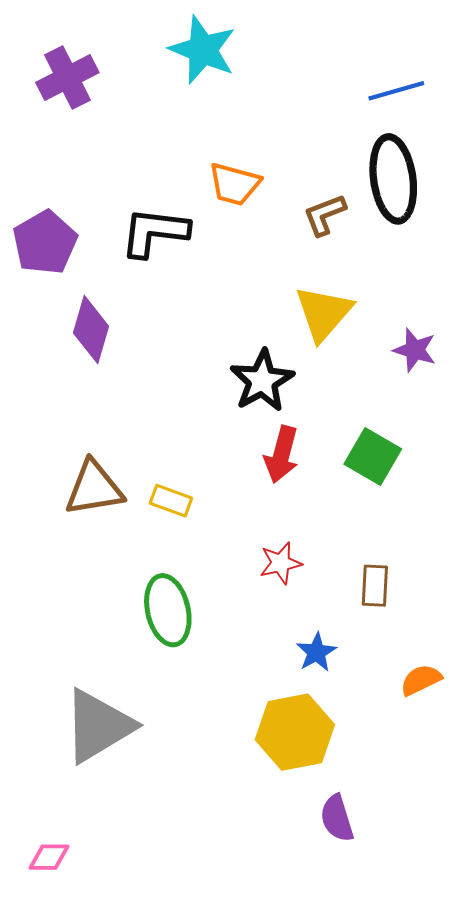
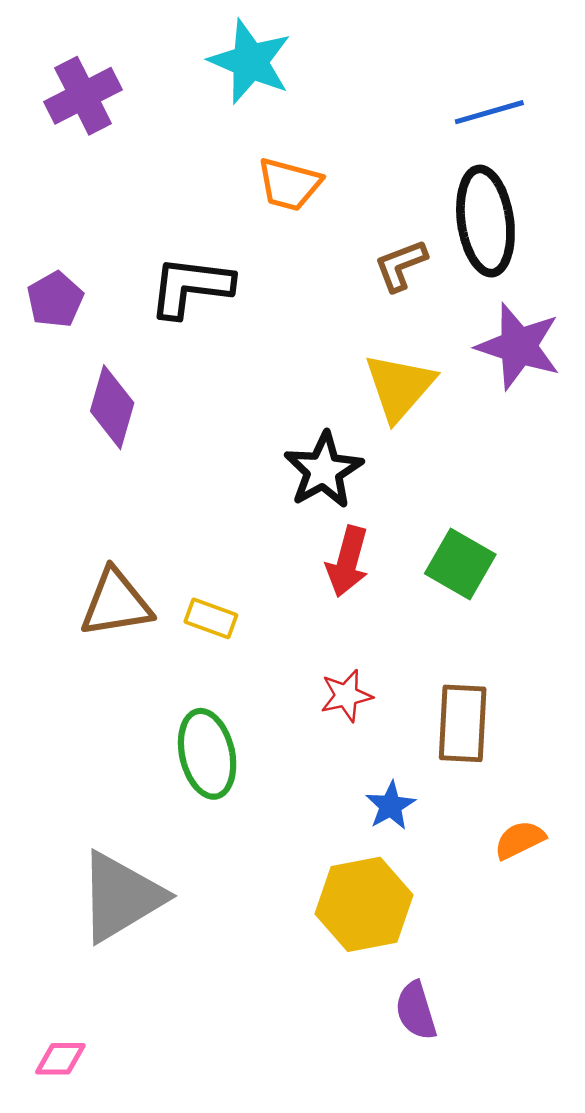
orange trapezoid: (234, 184) -> (289, 184), moved
purple pentagon: (45, 242) -> (55, 299), size x0.7
purple star: (415, 350) -> (518, 346), moved, size x1.6
brown rectangle: (375, 586) -> (463, 723), size x1.5

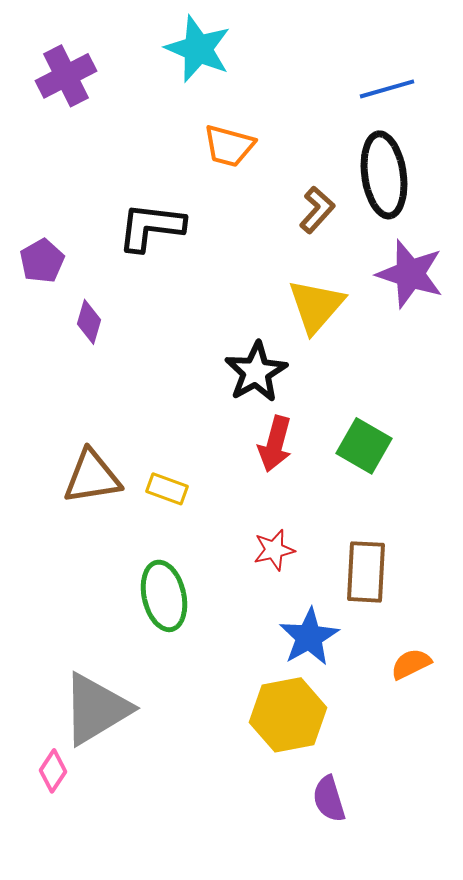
brown L-shape: (401, 265) -> (317, 210), turned 153
purple pentagon: (55, 299) -> (42, 261), moved
purple diamond: (112, 407) -> (89, 322), size x0.7
blue star: (391, 806) -> (309, 637), size x1.5
pink diamond: (60, 1059) -> (53, 771), moved, turned -57

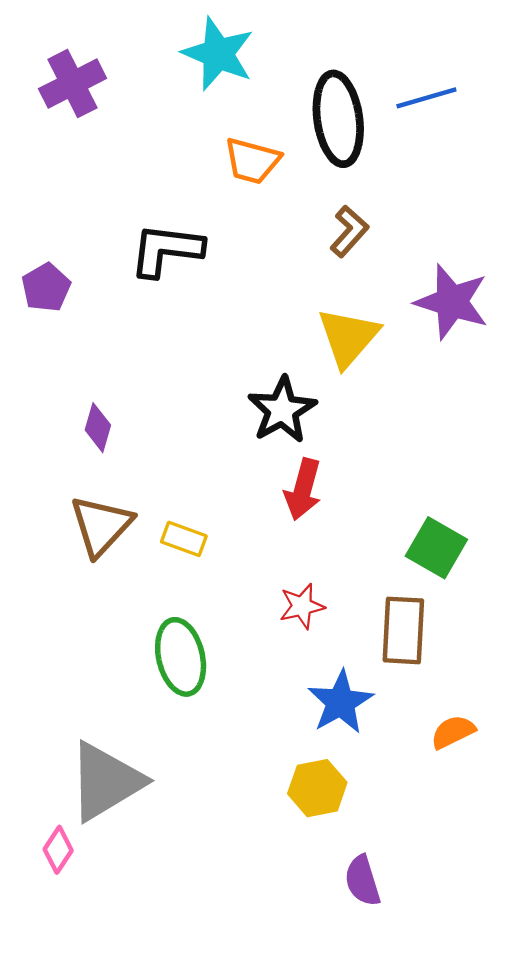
black ellipse: (384, 175) -> (338, 119), moved
purple diamond: (89, 322) -> (98, 428), moved
green square: (364, 446) -> (436, 548), moved
brown triangle: (92, 477) -> (101, 526), turned -38
yellow hexagon: (288, 715) -> (317, 788), size x0.7

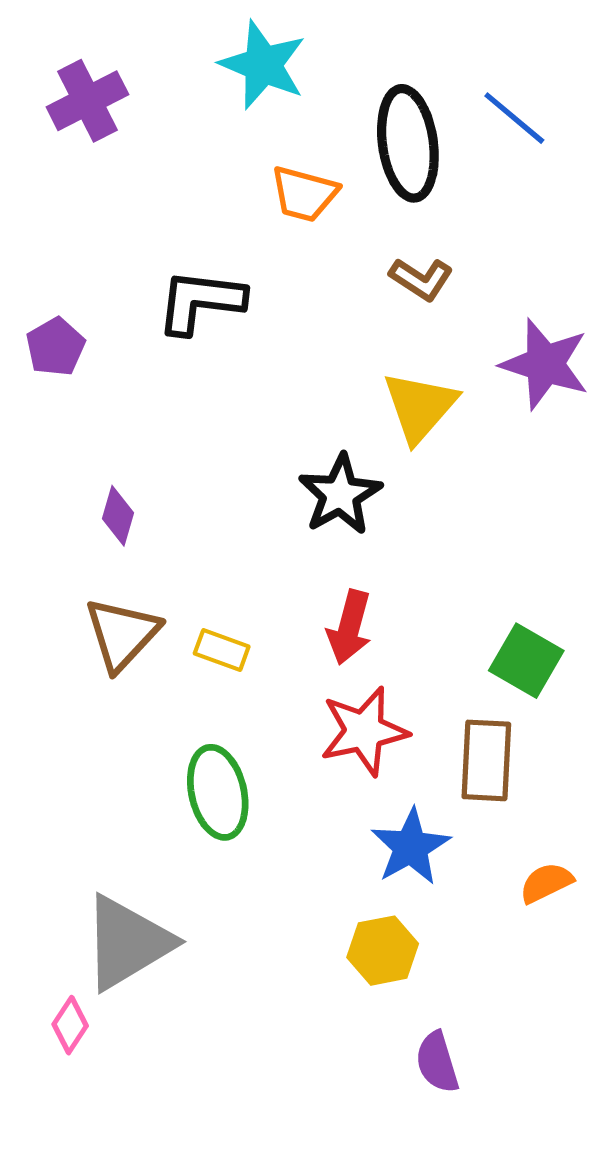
blue line: (426, 98) -> (514, 118), turned 56
brown L-shape: (349, 231) -> (421, 279), turned 81
red arrow: (303, 489) -> (349, 627), moved
red star: (302, 606) -> (364, 731), size x1.6

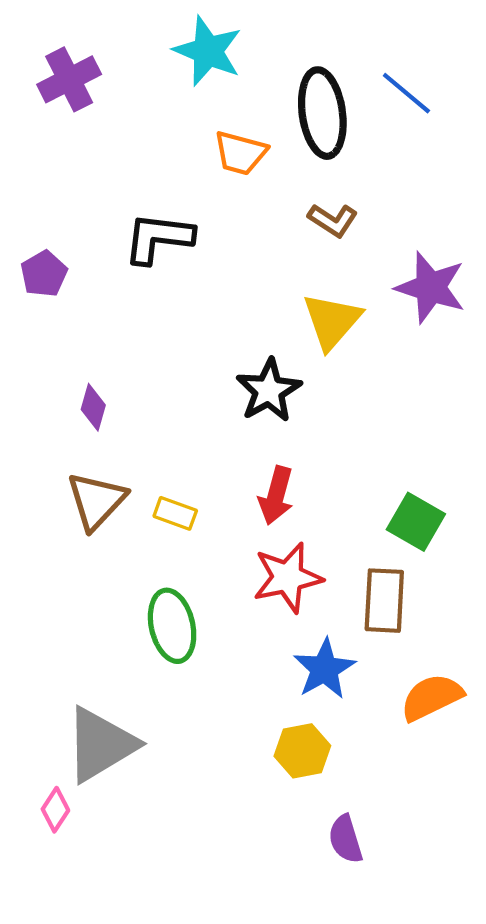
orange semicircle: (546, 883) -> (432, 697), size x1.5

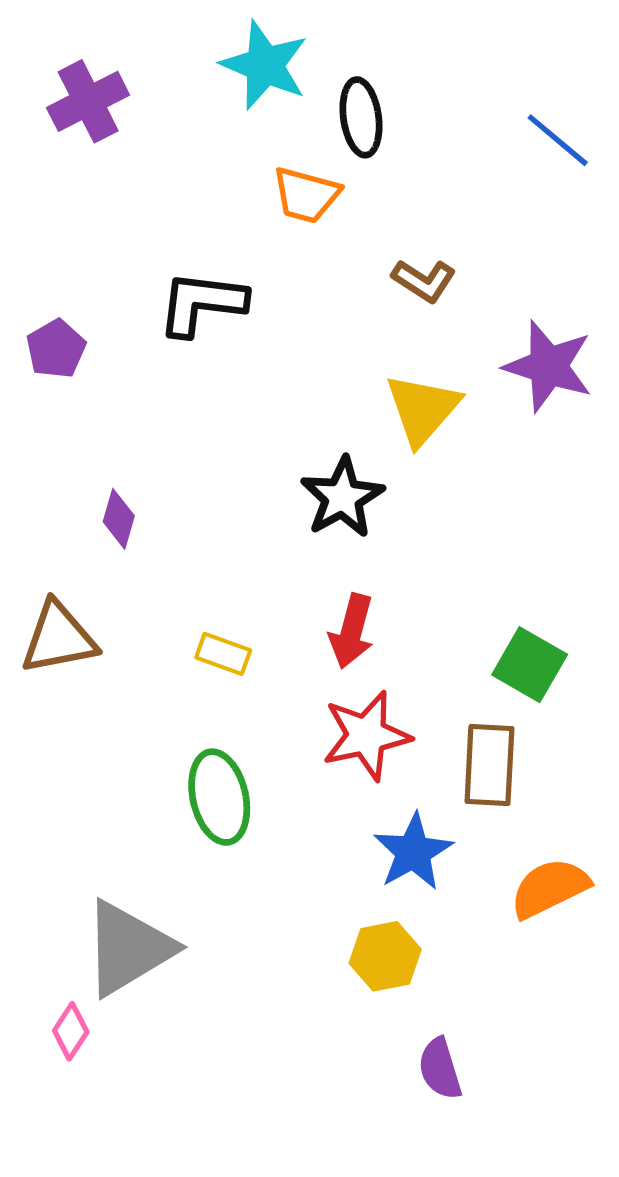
blue line: (406, 93) -> (558, 140), moved
black ellipse: (322, 113) -> (361, 117), moved, size x0.7
brown triangle: (96, 501) -> (59, 638), moved, turned 36

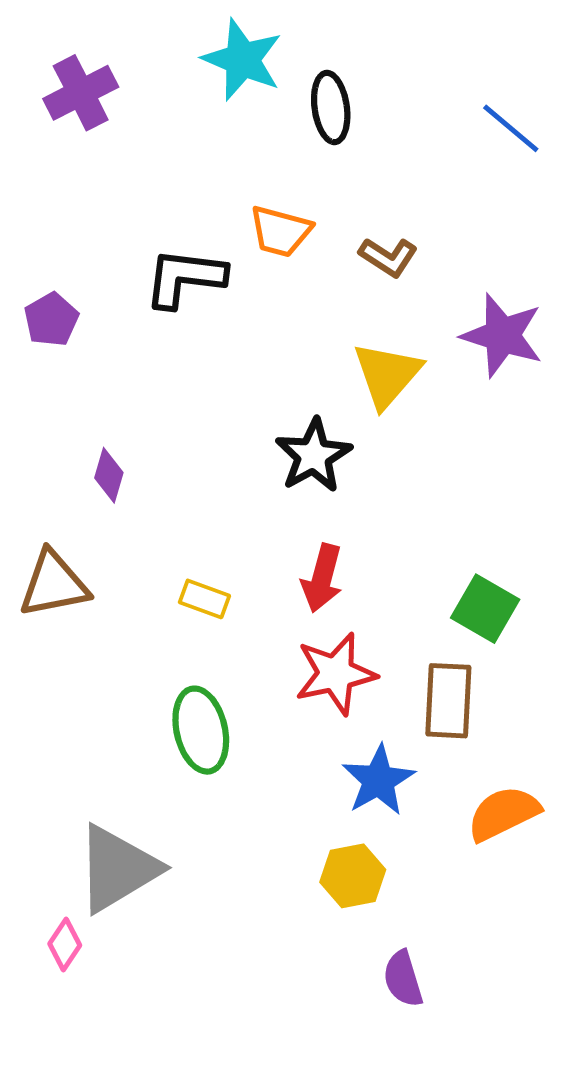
orange trapezoid: (306, 195) -> (280, 231), moved

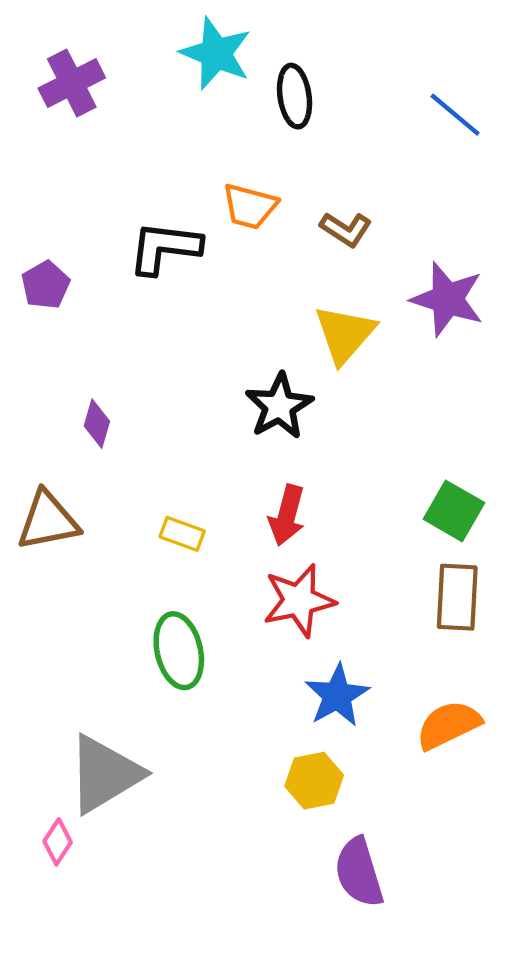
green square: (485, 609) -> (454, 511), moved
brown rectangle: (448, 701) -> (457, 597), moved
purple semicircle: (403, 979) -> (359, 872), size x1.4

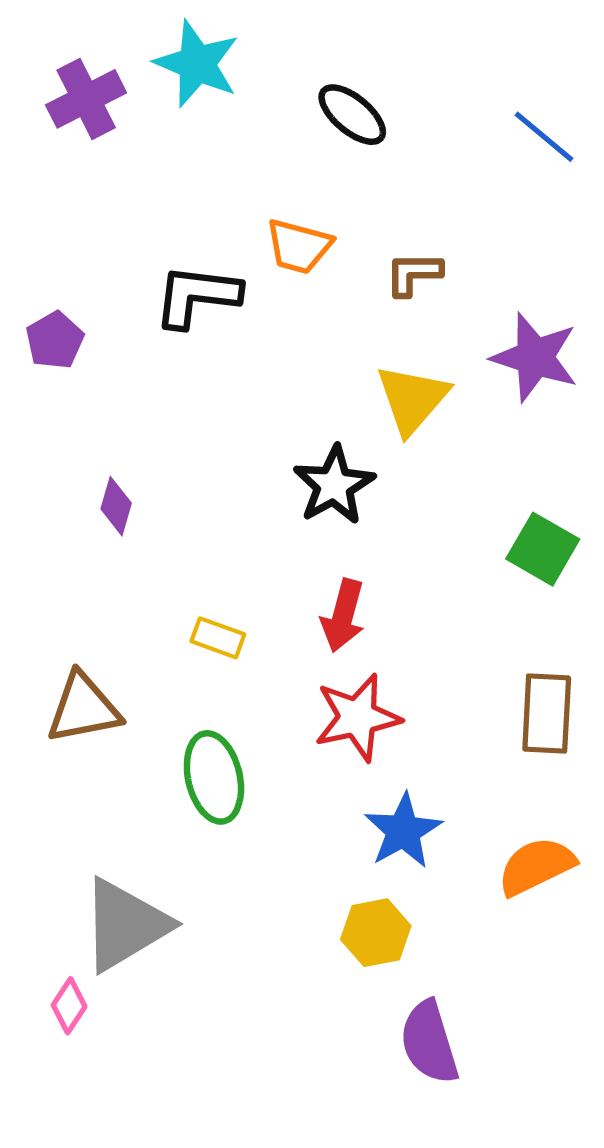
cyan star: (216, 53) -> (197, 64), moved
black ellipse: (295, 96) -> (352, 115), turned -42
brown L-shape: (346, 229) -> (414, 274), turned 147
green square: (454, 511) -> (543, 549), moved
brown triangle: (48, 521) -> (83, 708), moved

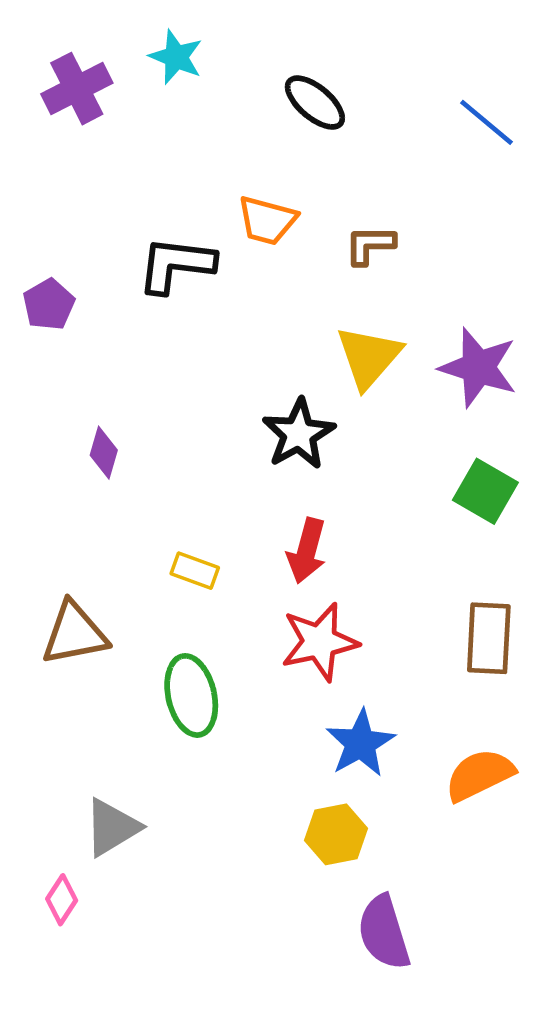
cyan star: (197, 64) -> (176, 57), size x0.7
purple star: (535, 357) -> (478, 367), moved
gray triangle: (125, 925) -> (112, 827), size x0.7

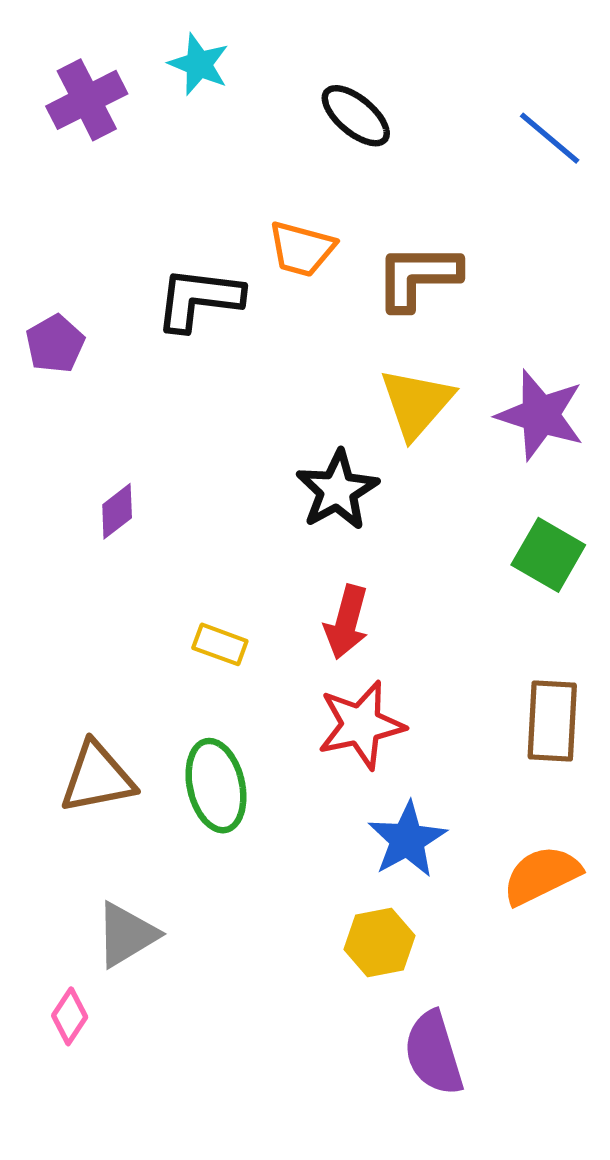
brown L-shape: (370, 245) -> (418, 277), size x1.5
purple diamond: (104, 453) -> (117, 511), turned 36
brown triangle: (74, 634) -> (97, 778), moved

